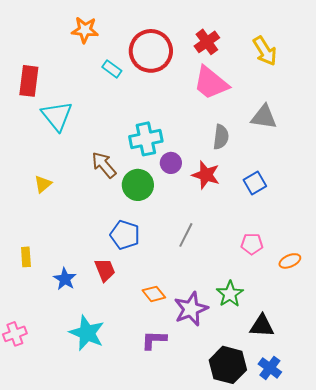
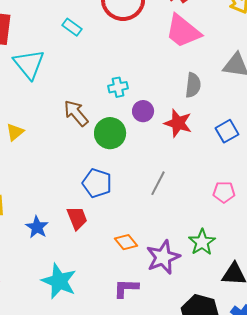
cyan rectangle: (112, 69) -> (72, 27), moved
cyan cross: (146, 139) -> (118, 87), size x0.6

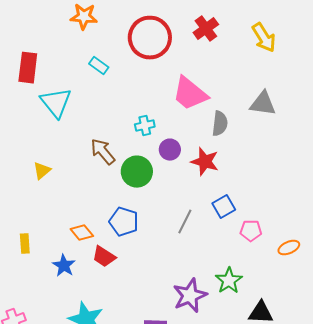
pink trapezoid: (183, 31) -> (190, 94), moved
blue square: (227, 131) -> (224, 207), moved
red trapezoid: (77, 218) -> (104, 257), turned 145
orange diamond: (126, 242) -> (82, 233), moved

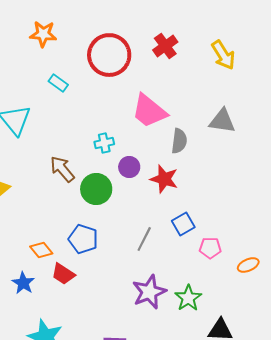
purple star: (190, 296) -> (149, 292), moved

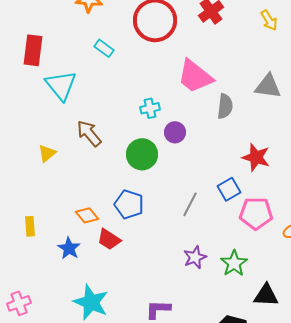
yellow arrow: (223, 55) -> (269, 20), size x0.7
brown arrow: (62, 169) -> (89, 133), moved
red star: (164, 179) -> (256, 157), moved
pink pentagon: (210, 248) -> (256, 213), size x1.5
purple star: (149, 292) -> (195, 257), size x0.7

